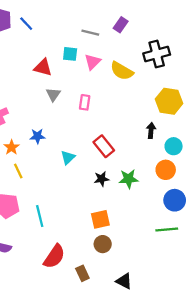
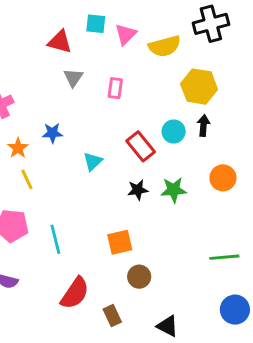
yellow semicircle: (122, 71) -> (165, 46), turned -45
yellow hexagon: (169, 101) -> (199, 87), moved
cyan circle: (174, 146) -> (174, 132), moved
blue circle: (175, 200) -> (235, 310), moved
orange square: (100, 219) -> (120, 242), moved

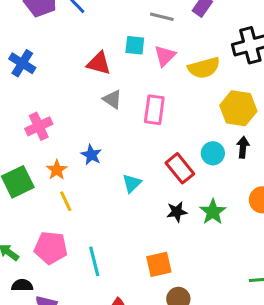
gray triangle: (73, 78) -> (112, 99), turned -30
pink rectangle: (115, 88) -> (154, 110), size x1.4
blue star: (52, 133) -> (91, 155), turned 30
green star: (174, 190) -> (213, 212), turned -30

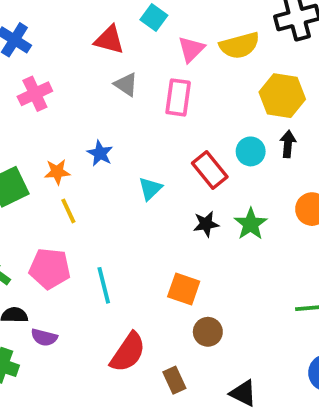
cyan square: (135, 45) -> (154, 18), turned 30
pink triangle: (165, 56) -> (191, 49), moved
pink cross: (39, 126) -> (35, 94), moved
orange star: (57, 170) -> (57, 172), turned 30
orange square: (159, 264) -> (184, 289), turned 32

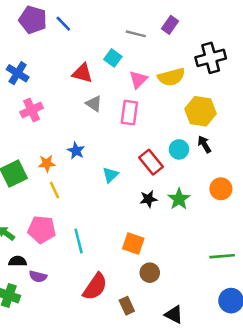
black arrow: (288, 144) -> (204, 144), turned -36

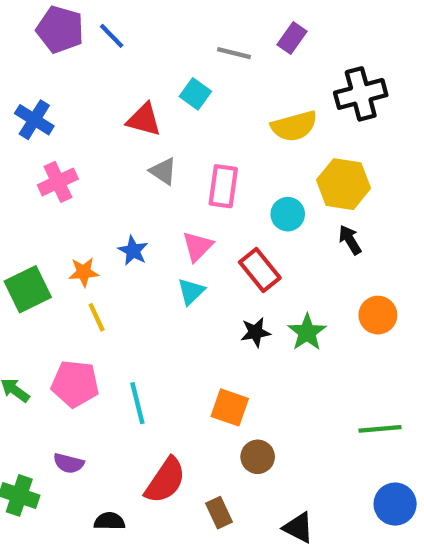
pink triangle: (138, 80) -> (198, 246), moved
cyan circle: (179, 149) -> (288, 214), moved
black semicircle: (18, 261) -> (109, 521), moved

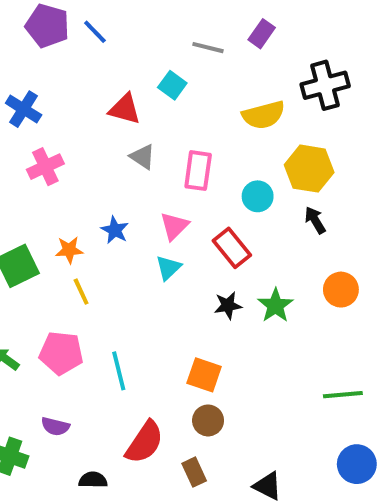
brown circle: (258, 457) -> (208, 420), moved

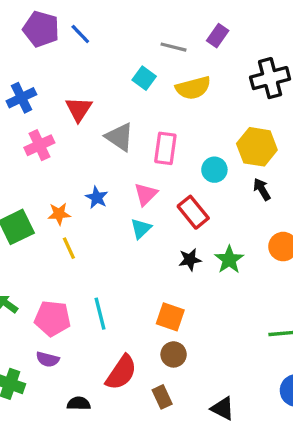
blue cross: (24, 109) -> (21, 98), turned 32
red triangle: (125, 109) -> (79, 109), moved, turned 48
yellow semicircle: (264, 115) -> (193, 88), moved
gray triangle: (143, 157) -> (120, 137), size x1.4
pink pentagon: (61, 353) -> (53, 318), moved

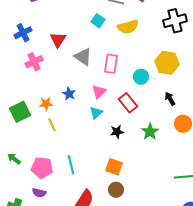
black arrow: (262, 189) -> (170, 99), moved
black star: (190, 260) -> (117, 132), moved

